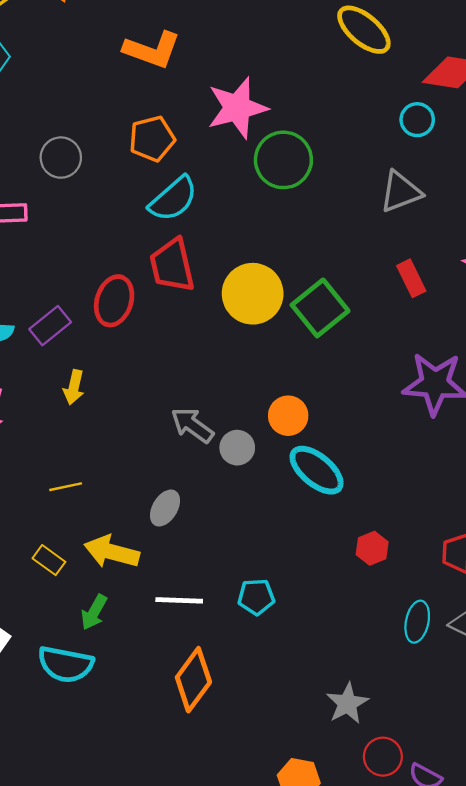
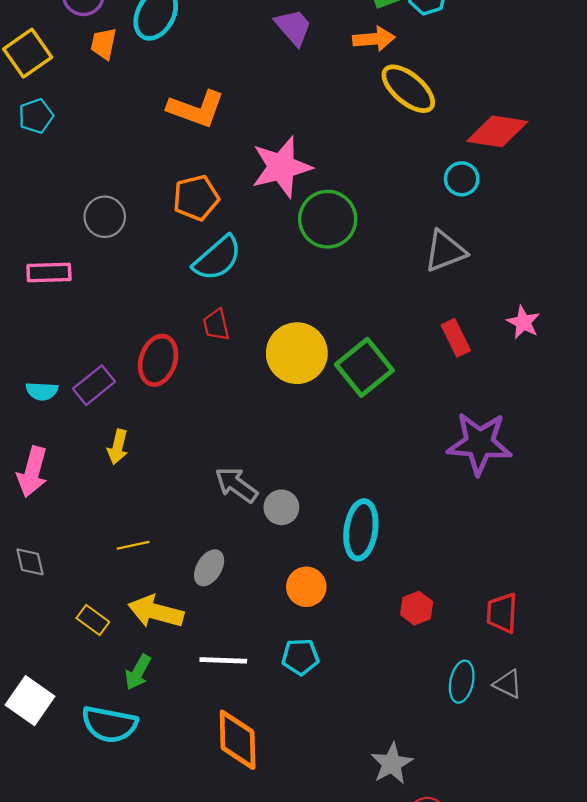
red trapezoid: (172, 265) -> (216, 325), size x0.6
orange circle: (288, 416) -> (306, 587), moved
cyan ellipse: (317, 470) -> (361, 530), turned 58
yellow line: (66, 487) -> (133, 545), moved
orange diamond: (193, 680) -> (238, 740), turned -38

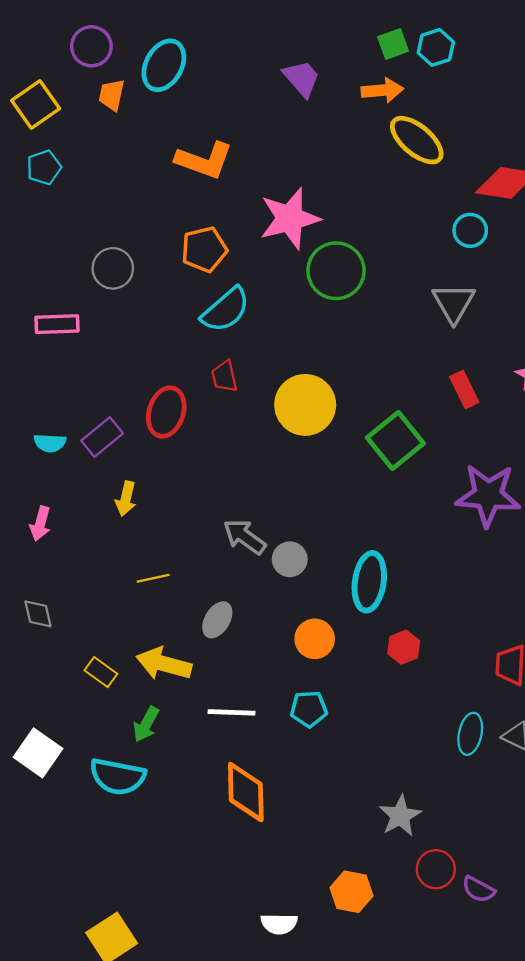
gray triangle: (445, 251) -> (454, 303), turned -39
green square: (364, 367) -> (395, 441), moved
pink arrow: (32, 472) -> (40, 524), size x0.7
yellow line: (133, 545) -> (153, 578), moved
red hexagon: (417, 608) -> (404, 647), moved

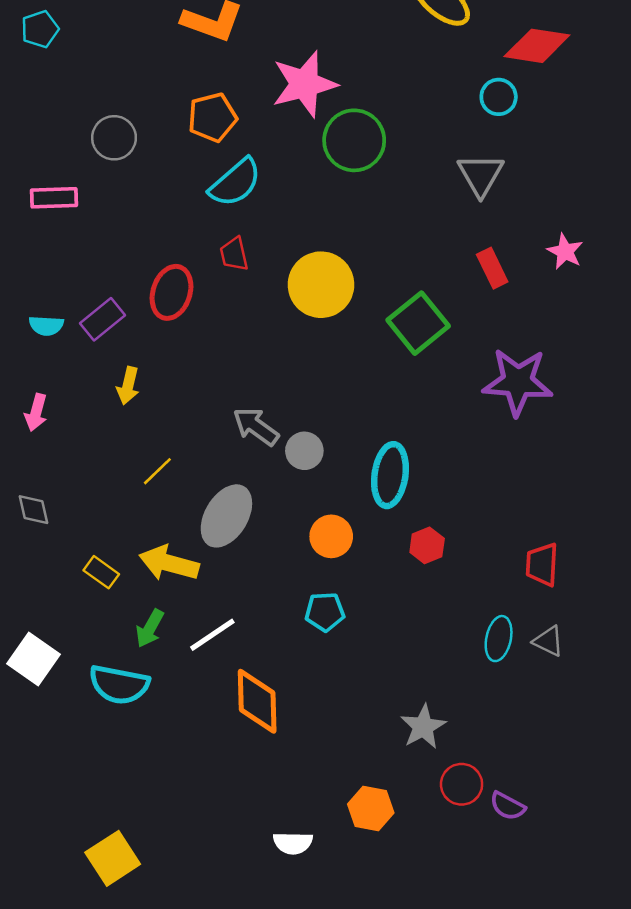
yellow line: (153, 578) -> (157, 471), turned -32
gray ellipse: (217, 620) -> (226, 516), size x1.6
white line: (232, 712) -> (212, 635), moved, turned -36

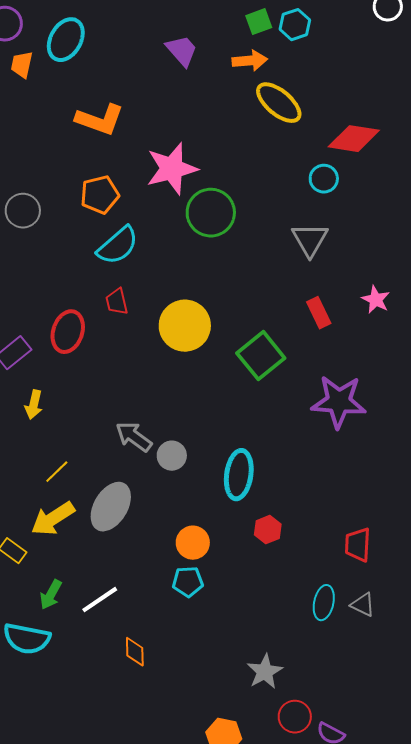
orange circle: (331, 536) -> (193, 543), moved
yellow arrow: (169, 563) -> (53, 519), moved, turned -48
orange diamond: (257, 701) -> (135, 652), size x0.6

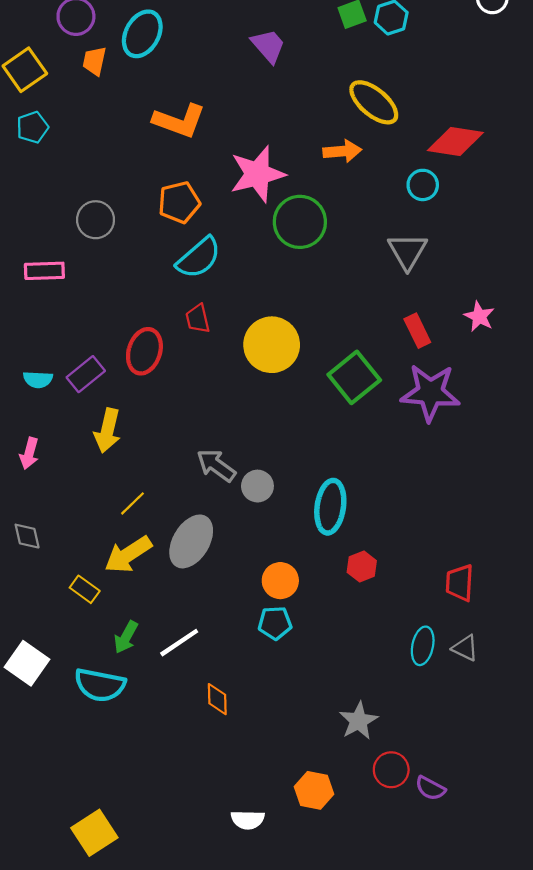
orange arrow: (250, 61) -> (342, 151), moved
purple star: (339, 402) -> (430, 393), moved
yellow arrow: (34, 405) -> (107, 431), size x1.4

